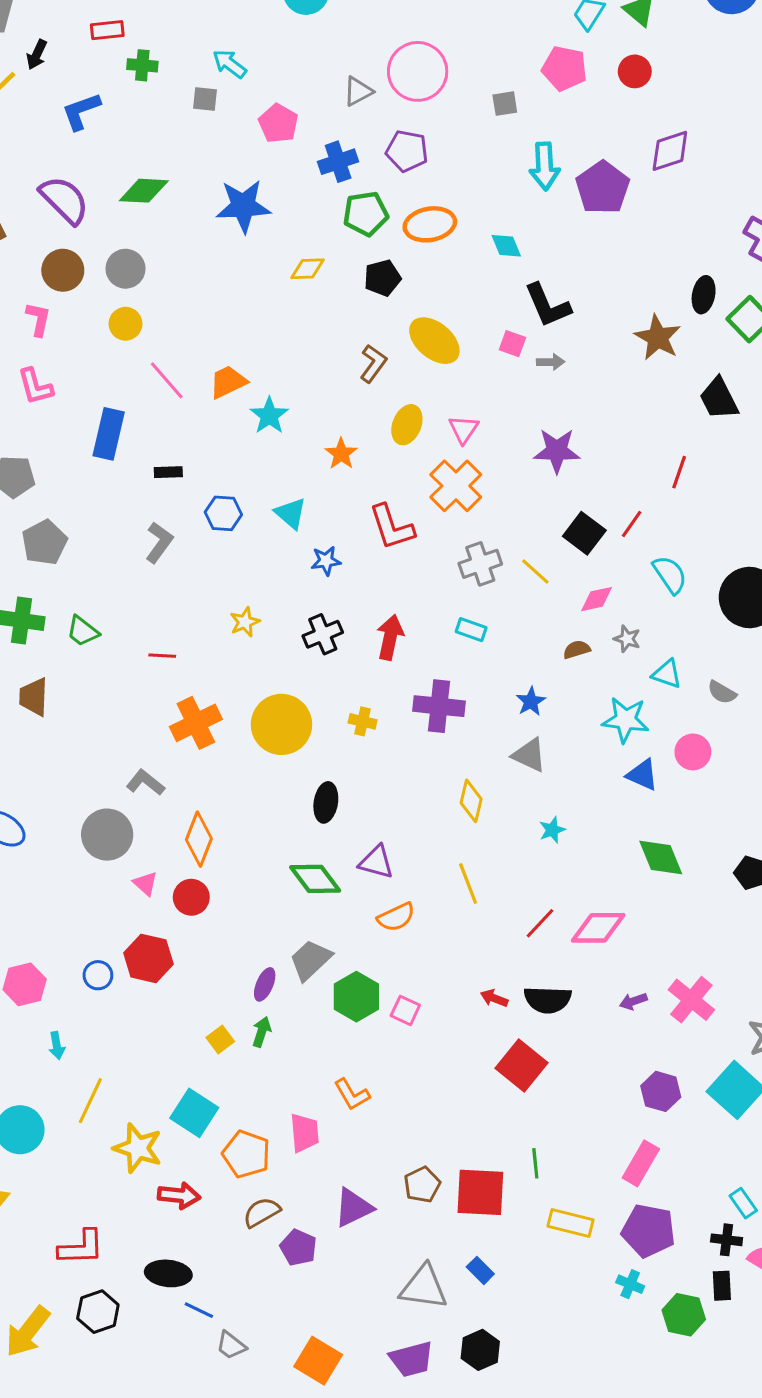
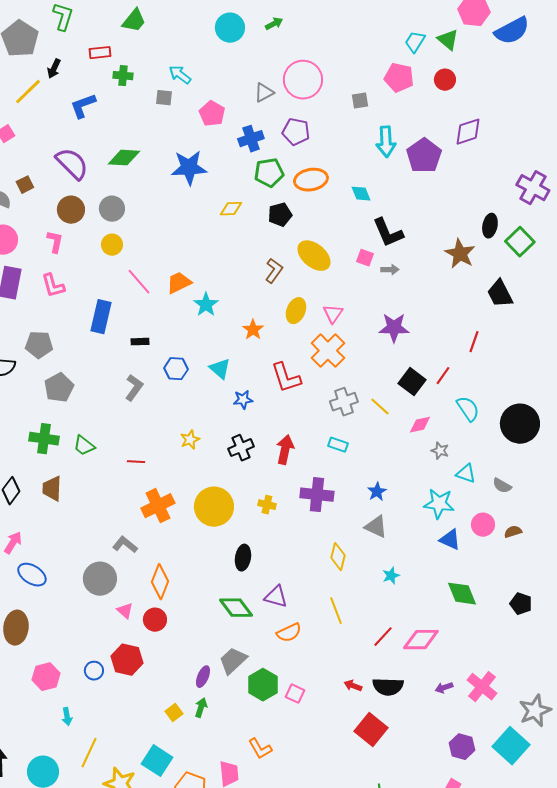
brown semicircle: (577, 649) -> (513, 532), moved

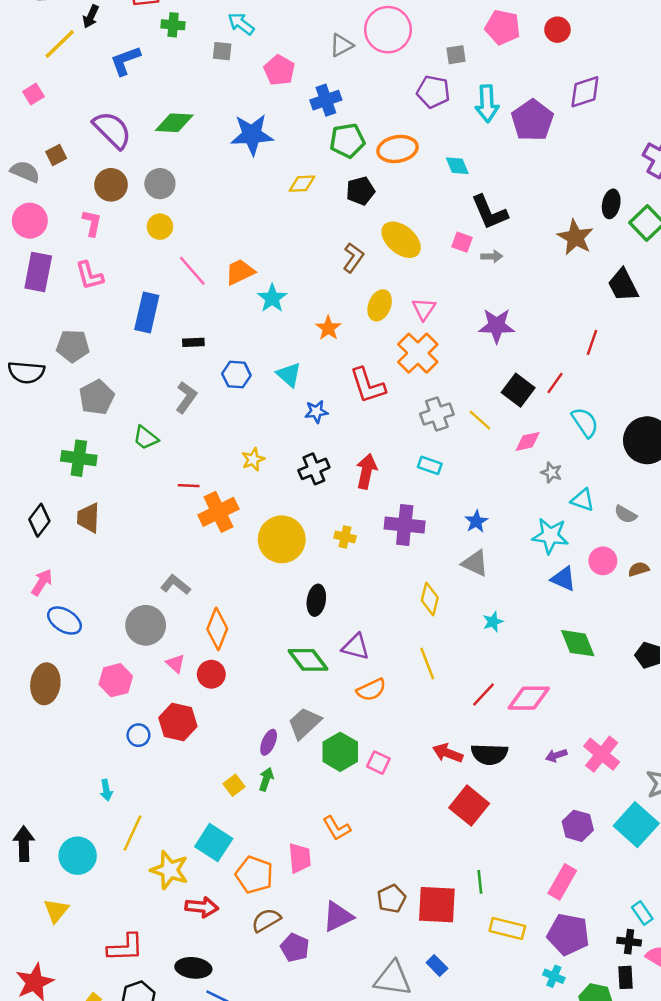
purple pentagon: (296, 132) -> (433, 92), moved
green trapezoid: (84, 446) -> (146, 438), moved
orange cross: (158, 506) -> (218, 512), moved
pink hexagon: (46, 677) -> (116, 680), moved
red arrow: (353, 686) -> (448, 753), size x1.4

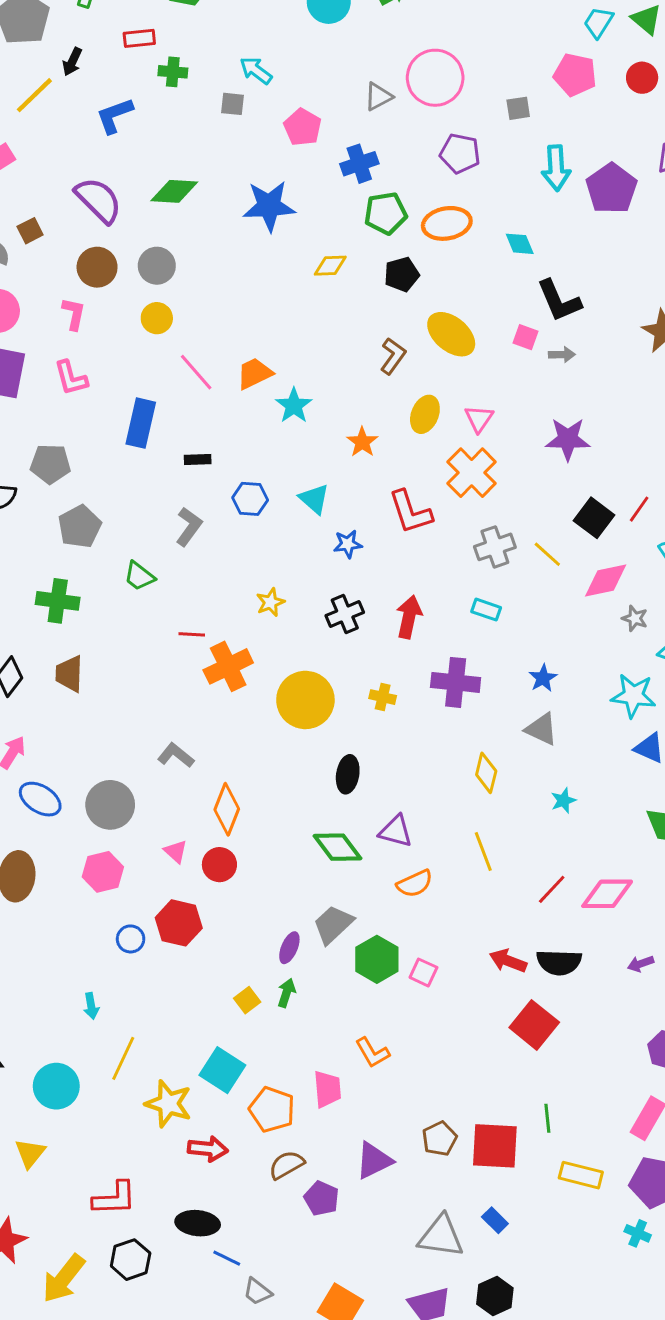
purple pentagon: (433, 92) -> (460, 153), moved
pink diamond: (528, 441) -> (606, 580), size x1.4
gray circle: (146, 625) -> (110, 805), moved

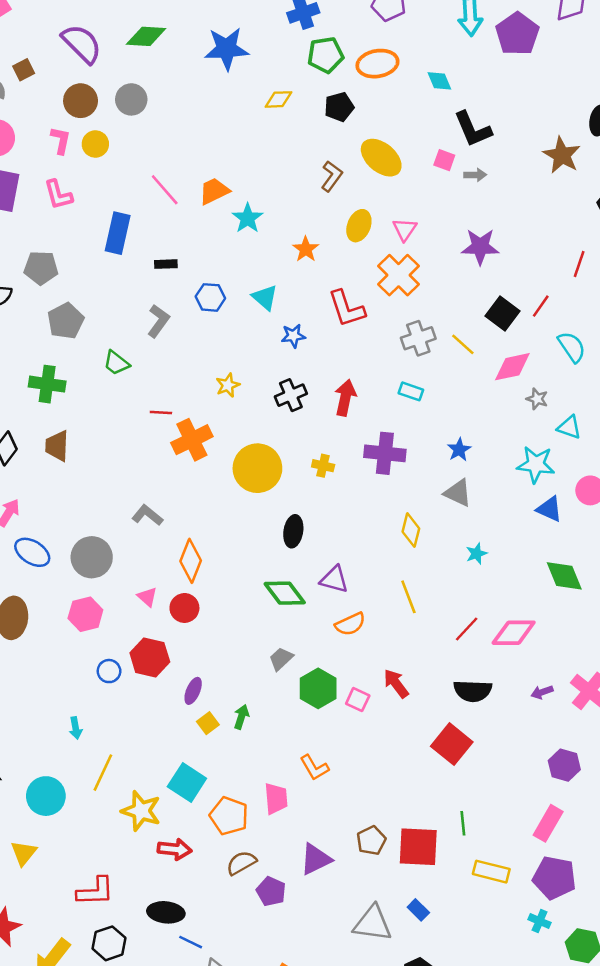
yellow circle: (157, 318) -> (95, 144), moved
gray trapezoid: (333, 924) -> (281, 659), size x0.7
purple ellipse: (289, 948) -> (193, 691), moved
red arrow: (508, 961) -> (396, 683), moved, turned 32

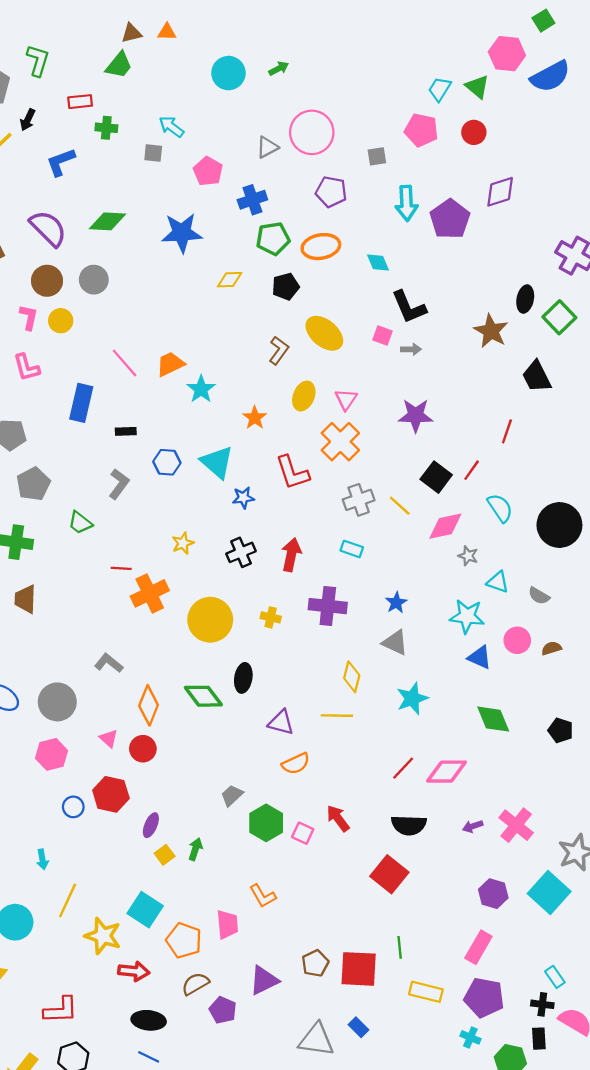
cyan triangle: (265, 297) -> (217, 462), size x1.4
cyan star: (476, 554) -> (412, 698), size x1.6
green diamond: (285, 593) -> (203, 696), moved
yellow line: (408, 597) -> (337, 716), moved, turned -68
black ellipse: (166, 912) -> (149, 1020), moved

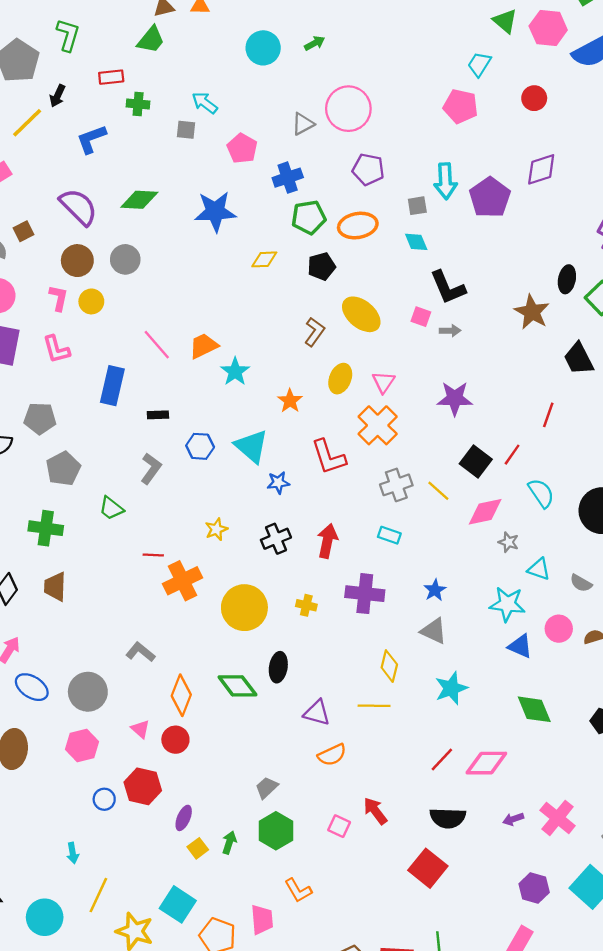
green triangle: (477, 87) -> (505, 21), moved
red circle: (474, 132) -> (534, 98), moved
gray square: (377, 156) -> (417, 206), moved
green hexagon: (266, 823) -> (276, 831), moved

